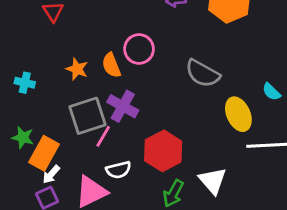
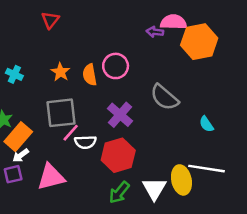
cyan semicircle: (271, 92) -> (206, 124), moved
purple cross: (123, 106) -> (120, 115), moved
yellow ellipse: (238, 114) -> (181, 180), moved
white semicircle: (118, 170) -> (85, 142), moved

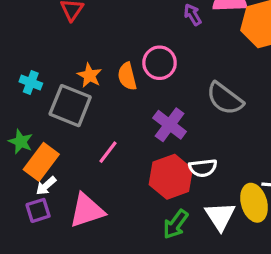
purple arrow: (155, 32) -> (193, 15), moved, turned 56
gray square: (61, 113) -> (70, 106), moved, turned 32
white semicircle: (85, 142) -> (203, 168), moved

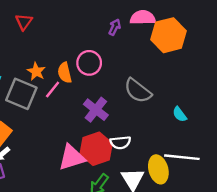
purple arrow: (193, 15) -> (115, 27), turned 56
pink line: (108, 152) -> (53, 89), moved
pink triangle: (87, 210) -> (72, 157), moved

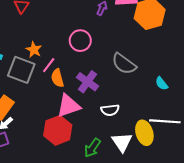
orange semicircle: (65, 73) -> (57, 78), moved
red hexagon: (96, 149) -> (58, 130), moved
pink triangle: (72, 157) -> (68, 106), moved

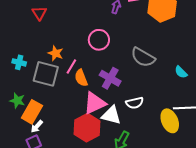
white triangle: (122, 142) -> (111, 115), moved, turned -35

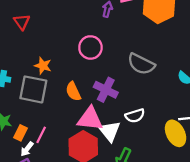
pink line: (71, 66) -> (41, 135), moved
pink triangle: (95, 103) -> (90, 119), turned 35
orange rectangle: (32, 112) -> (20, 133), size x0.6
white triangle: (111, 115) -> (110, 131), turned 40

